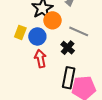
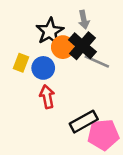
black cross: (68, 48) -> (82, 46), moved, size x1.5
black rectangle: (69, 78) -> (84, 122), turned 50

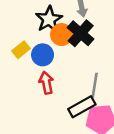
gray line: (97, 61) -> (95, 85), moved, turned 75
yellow rectangle: (21, 63) -> (21, 50), turned 30

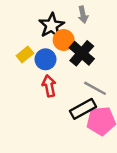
black cross: (81, 33) -> (82, 53), moved
gray line: (95, 85) -> (95, 88), turned -70

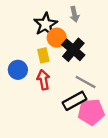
yellow rectangle: (25, 54) -> (43, 55), moved, turned -64
blue circle: (46, 59) -> (18, 70), moved

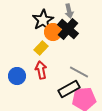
black cross: (73, 50) -> (68, 29), moved
yellow rectangle: (43, 55) -> (41, 48), turned 56
blue circle: (18, 70) -> (17, 76), moved

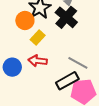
orange circle: (53, 32) -> (25, 20), moved
red arrow: (41, 70) -> (38, 61), turned -72

